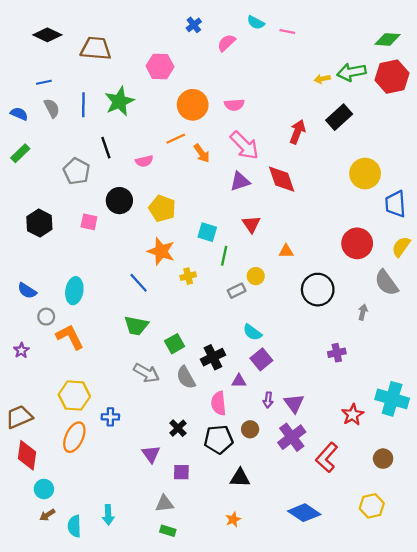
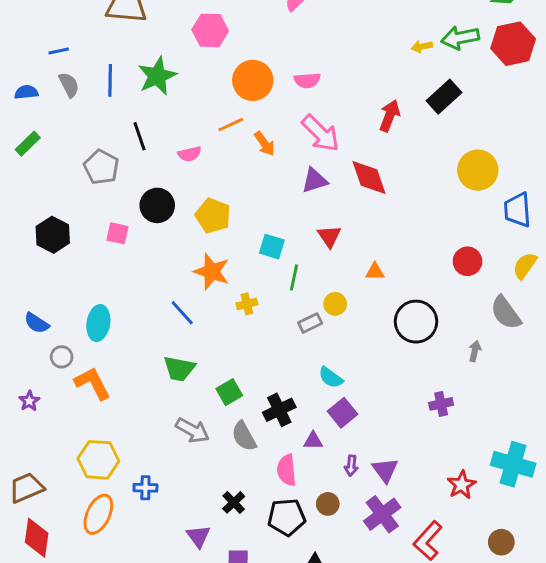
blue semicircle: (19, 114) -> (26, 92), turned -30
red circle: (357, 243) -> (467, 261), size x0.7

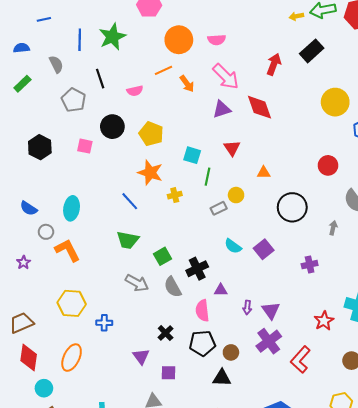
gray semicircle: (69, 85) -> (56, 64), moved
purple square: (342, 413) -> (264, 249), moved
brown circle: (328, 504) -> (231, 352), moved
orange ellipse: (98, 514) -> (72, 358), moved

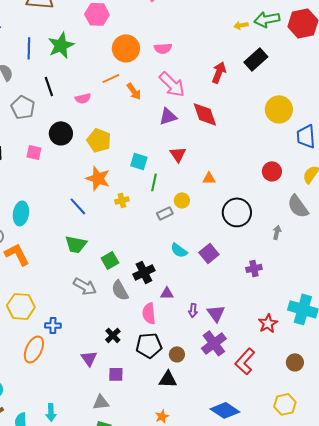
orange ellipse: (72, 358) -> (34, 349), moved

